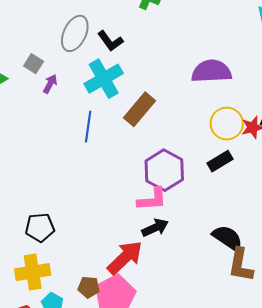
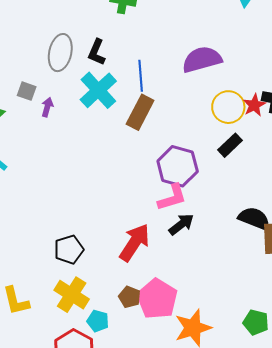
black L-shape: (110, 41) -> (97, 52), turned 72
blue line: (88, 127) -> (141, 76), moved
red arrow: (125, 258) -> (134, 243), moved
yellow cross: (33, 272) -> (72, 295), turned -36
brown pentagon: (89, 287) -> (130, 297), turned 30

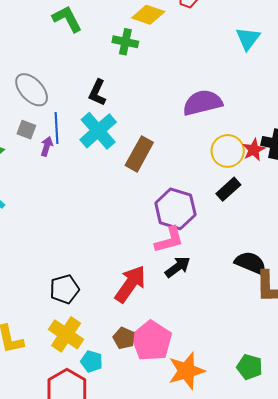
gray ellipse: (60, 53) -> (32, 90), moved, turned -57
blue line: (141, 76) -> (56, 128), moved

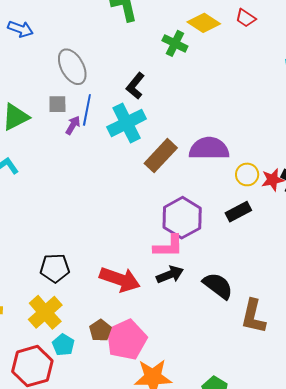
purple semicircle: (202, 103) -> (209, 149), moved
gray square: (26, 130) -> (57, 104), turned -36
yellow circle: (228, 151) -> (247, 174), size x0.7
black semicircle: (251, 263) -> (218, 286), moved
red arrow: (130, 284) -> (120, 279), turned 60

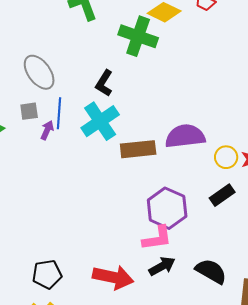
green cross: (175, 43) -> (138, 36), size x1.5
brown rectangle: (161, 156) -> (138, 149), turned 48

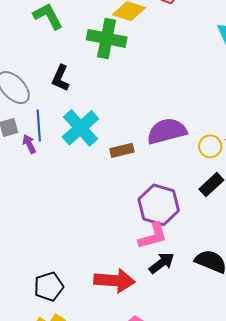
black L-shape: (104, 83) -> (61, 78), moved
purple arrow: (47, 130) -> (29, 144), turned -42
brown rectangle: (138, 149) -> (122, 150), size x0.7

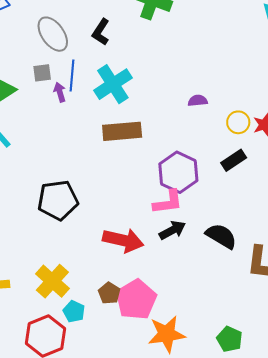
purple semicircle: (167, 131) -> (198, 101), size x0.5
brown rectangle: (122, 150) -> (122, 131), moved, size x1.6
black pentagon: (49, 287) -> (58, 200), moved, size x1.4

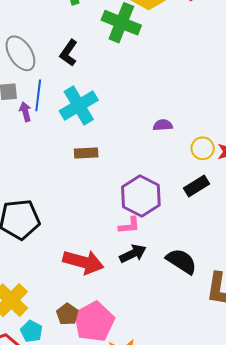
brown rectangle: (122, 131) -> (86, 153), size x0.6
pink L-shape: (168, 202) -> (129, 225), size x0.7

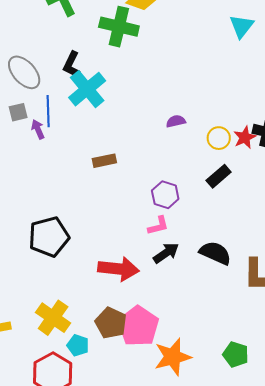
cyan cross: (79, 106) -> (87, 89), moved
purple hexagon: (141, 196) -> (165, 195), size x0.7
brown pentagon: (67, 314) -> (111, 323), size x1.4

